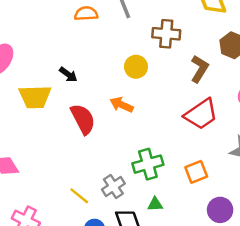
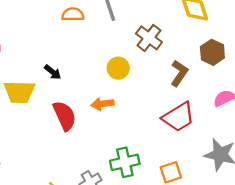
brown cross: (166, 34) -> (149, 38), turned 30
orange arrow: (122, 105) -> (102, 104), turned -35

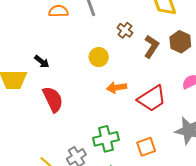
brown cross: (149, 38) -> (125, 30), size x0.7
brown L-shape: (179, 73) -> (151, 47), moved
orange arrow: (102, 104) -> (117, 88), moved

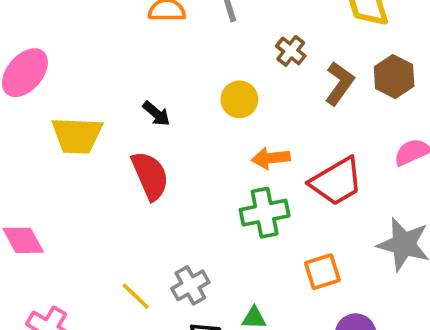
black arrow: (42, 62) -> (156, 114), moved
green cross: (106, 139) -> (265, 213), moved

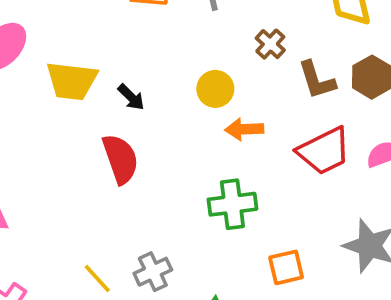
brown L-shape: (339, 83) -> (317, 80), turned 123
yellow trapezoid: (77, 135) -> (72, 81), moved
orange arrow: (271, 158) -> (244, 129), moved
red trapezoid: (336, 181) -> (324, 151), moved

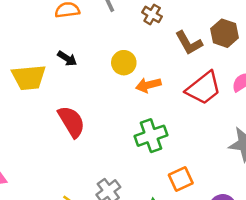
brown cross: (270, 44) -> (152, 14), moved
black arrow: (131, 97) -> (67, 58), moved
orange square: (286, 267) -> (181, 179), moved

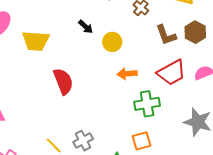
black arrow: (67, 58) -> (86, 27), moved
orange arrow: (148, 85) -> (127, 74), moved
green cross: (151, 136) -> (147, 104), moved

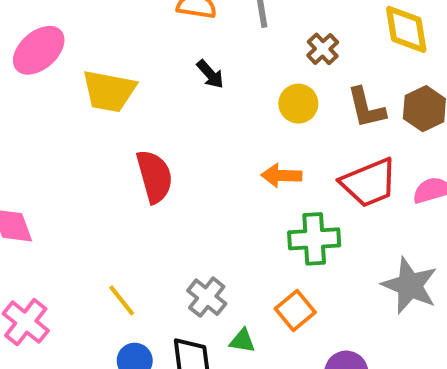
yellow circle: (112, 42) -> (298, 104), moved
gray cross: (83, 141) -> (207, 297), moved, turned -30
orange square: (142, 141) -> (295, 310), turned -30

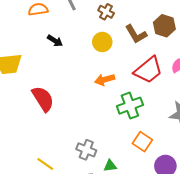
orange square: (295, 310) -> (142, 142), moved

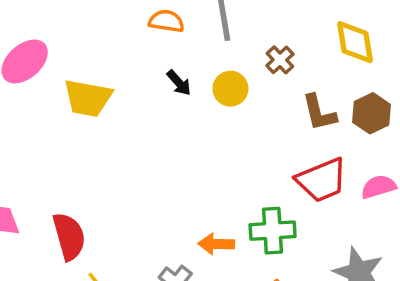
yellow circle: (102, 42) -> (230, 89), moved
orange arrow: (105, 80) -> (216, 244), moved
red semicircle: (43, 99) -> (69, 236), moved

